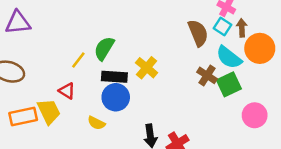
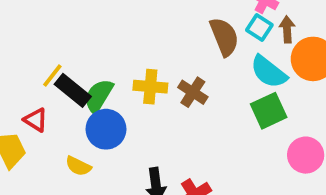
green semicircle: (104, 48) -> (99, 96), moved
yellow cross: (147, 68) -> (150, 87), turned -35
brown cross: (207, 75) -> (193, 92), moved
black rectangle: (114, 77) -> (73, 90), moved, turned 35

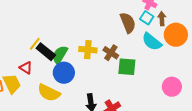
green square: (269, 111) -> (127, 67), moved, turned 30
yellow semicircle: (78, 166) -> (49, 93), size x1.6

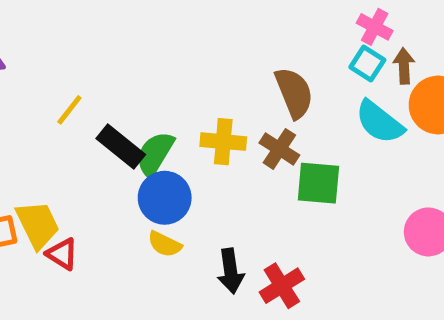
brown semicircle: (128, 23) -> (294, 93), moved
yellow line: (35, 44) -> (69, 110), moved
red triangle: (26, 68) -> (62, 254), moved
yellow semicircle: (49, 93) -> (165, 244), moved, size x0.6

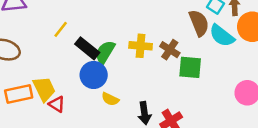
brown semicircle: (294, 93) -> (199, 23), moved
blue circle: (165, 198) -> (94, 75), moved

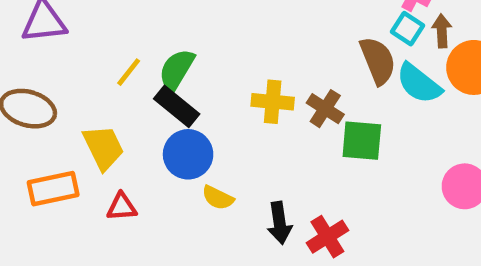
green semicircle: (105, 52) -> (177, 70), moved
yellow trapezoid: (44, 89) -> (103, 147), moved
red triangle: (57, 104) -> (122, 207), turned -36

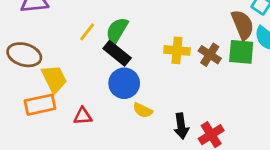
green square: (362, 141) -> (241, 52), moved
yellow trapezoid: (103, 147) -> (54, 79), moved

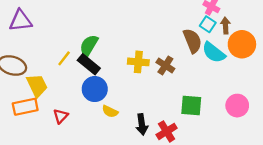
yellow line: (87, 32) -> (64, 58), moved
green square: (241, 52) -> (191, 106), moved
red triangle: (83, 116) -> (61, 116), turned -42

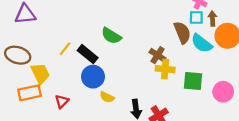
cyan square: (208, 24) -> (196, 17), turned -32
green semicircle: (89, 45) -> (111, 36), moved, turned -90
yellow cross: (138, 62) -> (165, 69), moved
green square: (191, 106) -> (193, 81), moved

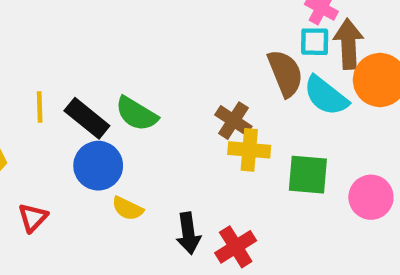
brown arrow: (212, 19) -> (348, 44), size x1.5
green semicircle: (111, 36) -> (137, 114), moved
yellow line: (65, 49) -> (40, 107), turned -40

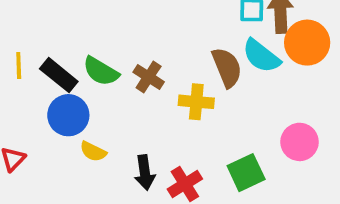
brown semicircle: (285, 73) -> (227, 67), moved
brown cross: (233, 121) -> (149, 77), moved
green square: (308, 175) -> (246, 173), moved, turned -30

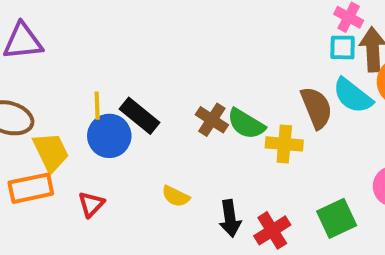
green semicircle: (101, 71) -> (246, 124), moved
brown cross: (149, 77) -> (212, 120), moved
blue circle: (68, 115) -> (109, 136), moved

